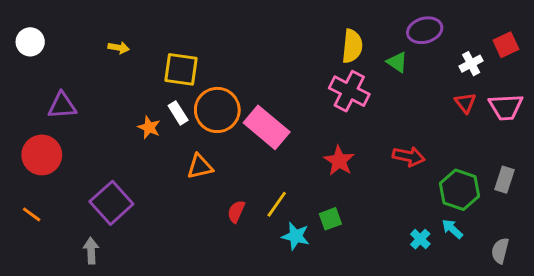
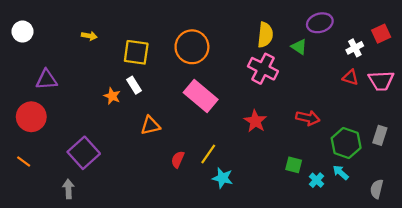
red triangle: (465, 103) -> (350, 77), turned -35
orange circle: (217, 110) -> (192, 47), moved
green square: (330, 219) -> (294, 165), moved, turned 35

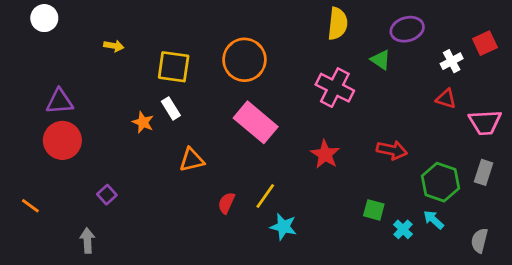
white circle: (23, 32) -> (44, 18), moved
yellow semicircle: (265, 35) -> (338, 24), moved
pink trapezoid: (381, 81) -> (485, 122), moved
red circle: (31, 117) -> (62, 140), moved
purple square: (84, 153) -> (107, 195), size x0.5

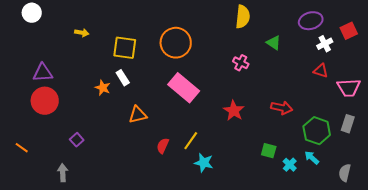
purple ellipse: (407, 29) -> (311, 21), moved
pink cross: (335, 88) -> (241, 63), size x0.6

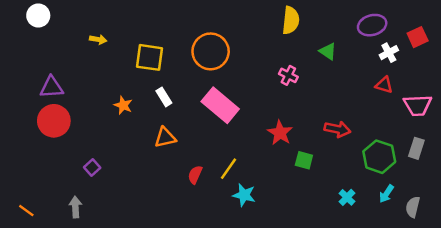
white rectangle: (123, 78) -> (164, 97), moved
orange line: (22, 148) -> (26, 211), moved
green square: (269, 151) -> (304, 160), moved
cyan arrow: (312, 158) -> (386, 194), moved, turned -98

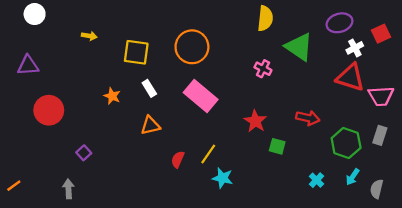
green triangle: (328, 51) -> (299, 47), size x1.8
red triangle: (384, 85) -> (350, 77), size x1.8
purple triangle: (51, 87) -> (28, 65), moved
orange line: (26, 211) -> (14, 186), moved, turned -72

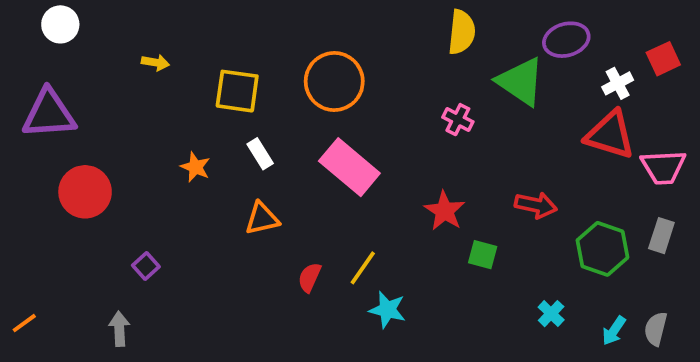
purple ellipse: (339, 23) -> (566, 40), moved
purple triangle: (28, 65) -> (49, 114), size x1.4
cyan arrow: (353, 177) -> (614, 331), moved

